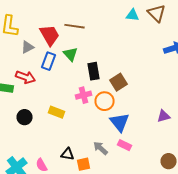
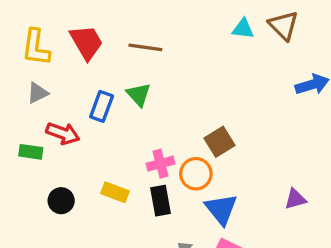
red trapezoid: (50, 35) -> (86, 42), moved
gray triangle: (28, 47) -> (38, 93), moved
black rectangle: (94, 71) -> (161, 201), moved

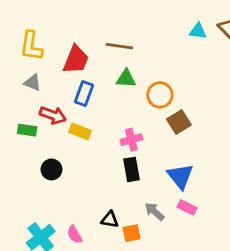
red trapezoid: (86, 42) -> (76, 60), moved, turned 52
gray triangle: (38, 93) -> (33, 83), turned 48
green triangle: (139, 95) -> (126, 79), moved, turned -45
orange circle: (196, 174) -> (160, 95), moved
yellow rectangle: (115, 192) -> (80, 131), moved

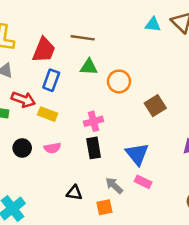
brown square: (179, 122) -> (155, 106), moved
orange square: (131, 233) -> (104, 207), moved
pink semicircle: (75, 234) -> (52, 148), moved, turned -70

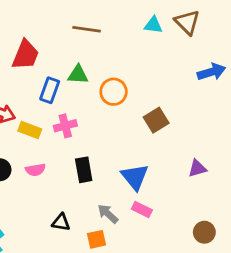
brown line: (83, 38) -> (87, 29), moved
blue rectangle: (51, 80) -> (50, 90), moved
pink cross: (94, 121) -> (65, 126), moved

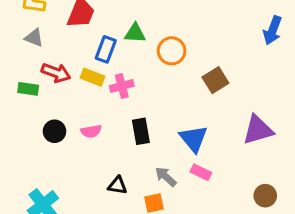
blue arrow: (211, 72) -> (273, 30), turned 128
yellow rectangle: (30, 130) -> (93, 77), moved
purple triangle: (197, 168) -> (258, 130), size x1.6

